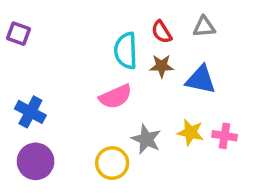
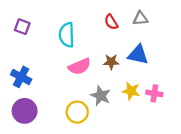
purple square: (18, 34) -> (22, 27), moved
cyan semicircle: (126, 51) -> (67, 35), moved
brown star: (162, 66) -> (111, 62), moved

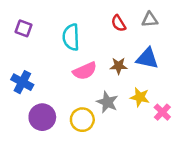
pink cross: (154, 93) -> (162, 112), moved, turned 35
purple circle: (25, 111) -> (42, 117), moved

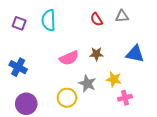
cyan semicircle: (71, 37) -> (49, 20), moved
blue triangle: (147, 58) -> (135, 54), moved
pink cross: (162, 112) -> (125, 98), moved, turned 32
purple circle: (42, 117) -> (26, 104), moved

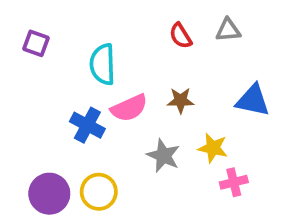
cyan semicircle: (49, 20) -> (103, 64), moved
blue cross: (18, 67) -> (87, 125), moved
yellow circle: (67, 98) -> (99, 192), moved

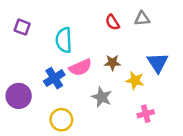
blue triangle: (253, 100) -> (158, 63), turned 45
blue cross: (87, 125) -> (54, 78), turned 30
yellow star: (213, 148) -> (135, 80), moved
purple circle: (49, 194) -> (19, 96), moved

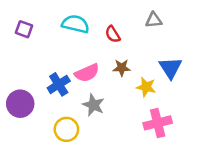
red semicircle: (112, 22) -> (113, 34), moved
cyan semicircle: (64, 40) -> (75, 24), moved, turned 105
gray star: (102, 97) -> (93, 105), moved
pink cross: (146, 114) -> (158, 123), size x1.5

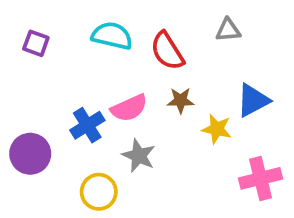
red semicircle: (113, 34) -> (167, 51), size x1.5
blue triangle: (170, 68) -> (253, 100), turned 35
pink cross: (158, 123) -> (261, 178), moved

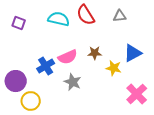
red semicircle: (167, 51) -> (86, 15), moved
pink cross: (261, 178) -> (137, 94), turned -30
yellow circle: (99, 192) -> (31, 101), moved

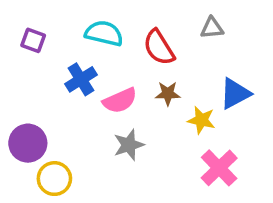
red semicircle: (86, 15) -> (159, 47), moved
blue cross: (46, 66) -> (81, 79), moved
gray star: (73, 82) -> (129, 145), turned 30
pink cross: (137, 94) -> (219, 168), moved

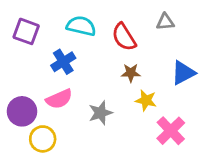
purple square: (33, 40) -> (26, 31), size x1.4
pink semicircle: (120, 101) -> (59, 99), moved
yellow star: (201, 120) -> (146, 100), moved

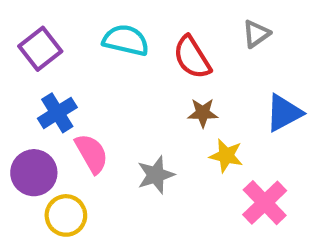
gray triangle: (165, 22) -> (256, 34), turned -30
purple square: (26, 31) -> (40, 49), turned 32
blue cross: (63, 62) -> (57, 113), moved
pink semicircle: (59, 99) -> (92, 153), turned -96

